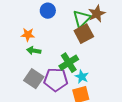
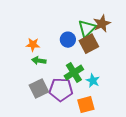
blue circle: (48, 11) -> (68, 40), moved
cyan star: (82, 77) -> (93, 81), moved
gray square: (34, 79) -> (39, 89), turned 30

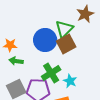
brown star: (102, 24) -> (85, 14), moved
blue circle: (68, 40) -> (45, 40), size x1.5

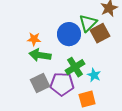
brown square: (66, 44) -> (100, 33), moved
green arrow: (16, 61) -> (40, 55), size x1.5

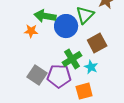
brown square: (100, 33) -> (97, 43), moved
green arrow: (40, 55) -> (45, 16), moved
gray square: (40, 83) -> (37, 75), turned -30

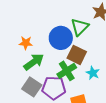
green arrow: (45, 16) -> (34, 62), moved, turned 135
brown square: (97, 43) -> (77, 55), moved, turned -36
cyan star: (91, 67) -> (93, 73), moved

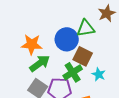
green triangle: (80, 27) -> (86, 28), turned 36
orange star: (26, 43) -> (32, 44), size x1.5

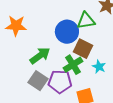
orange star: (32, 44) -> (16, 26), moved

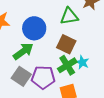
blue circle: (67, 32) -> (34, 28), moved
green cross: (73, 65) -> (67, 65), moved

